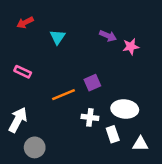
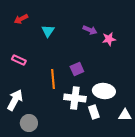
orange line: (63, 95) -> (53, 79), turned -72
white cross: (90, 117) -> (75, 98), size x1.5
white triangle: (140, 144) -> (125, 115), moved

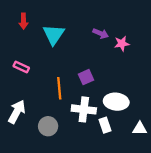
red arrow: (21, 19) -> (23, 21), turned -64
cyan triangle: (48, 31) -> (54, 35), size x1.5
gray circle: (29, 123) -> (48, 126), moved

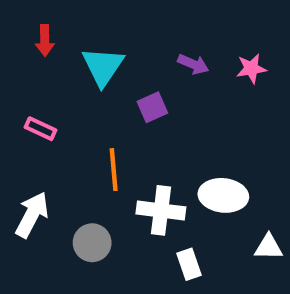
pink star: (122, 44) -> (251, 68), moved
purple square: (86, 77) -> (152, 107), moved
white rectangle: (105, 125) -> (189, 264), moved

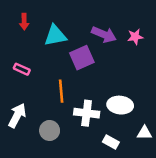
purple arrow: (193, 64) -> (104, 34), size x1.5
cyan triangle: (103, 66) -> (55, 36), turned 45
purple square: (152, 107) -> (82, 58), size x1.5
white rectangle: (189, 264) -> (111, 142), moved, turned -42

